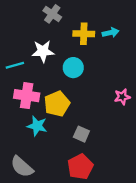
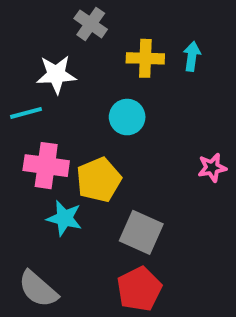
cyan arrow: (111, 33) -> (192, 56), turned -70
white star: (43, 51) -> (56, 75), moved
gray square: (81, 134) -> (141, 232), size x1.5

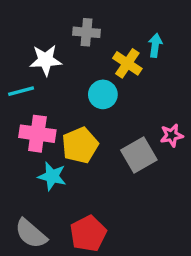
gray cross: (91, 24) -> (86, 32), moved, turned -30
yellow cross: (145, 58) -> (127, 63), moved, turned 32
gray square: (141, 232) -> (139, 155), moved, turned 36
red pentagon: (139, 289) -> (88, 234), moved

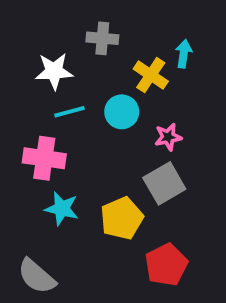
cyan line: (21, 91) -> (69, 112), moved
pink star: (172, 135) -> (168, 137), moved
yellow pentagon: (80, 145) -> (122, 218), moved
red pentagon: (88, 234) -> (166, 265), moved

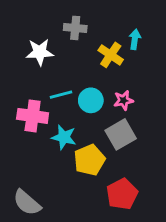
cyan line: (69, 112) -> (61, 95), moved
cyan circle: (122, 112) -> (91, 100), moved
cyan star: (62, 209) -> (64, 137), moved

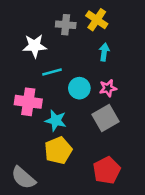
cyan arrow: (135, 39) -> (104, 52), moved
yellow cross: (111, 55) -> (97, 20), moved
cyan line: (61, 95) -> (52, 72), moved
yellow pentagon: (89, 160) -> (58, 150), moved

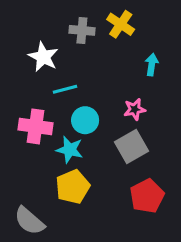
white star: (35, 46) -> (43, 57), turned 30
cyan arrow: (104, 52) -> (152, 65), moved
cyan circle: (79, 88) -> (85, 120), moved
red pentagon: (107, 170) -> (147, 196), moved

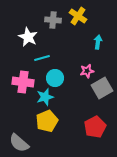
gray square: (132, 147) -> (102, 88), moved
cyan star: (70, 150) -> (45, 97), turned -30

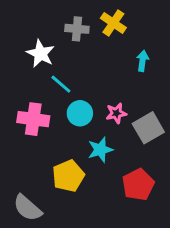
cyan line: (42, 58) -> (61, 84), turned 56
pink star: (87, 71) -> (116, 113), moved
cyan star: (45, 97) -> (100, 150), moved

